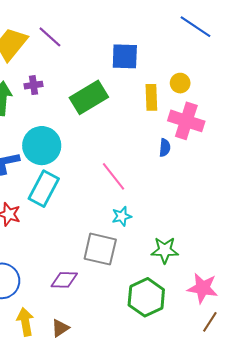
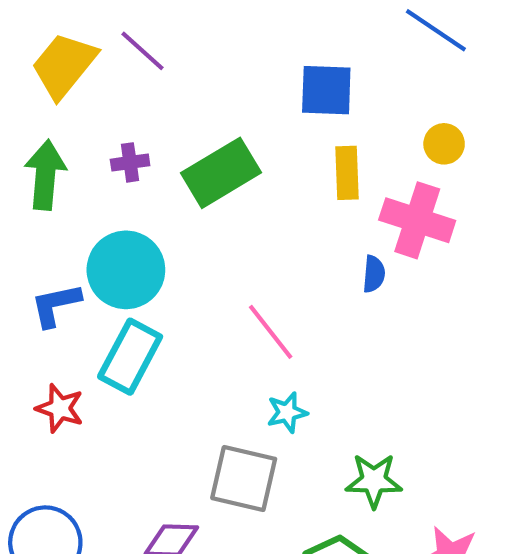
blue square: (125, 56) -> (326, 90), moved
yellow circle: (180, 83) -> (444, 144), moved
purple cross: (34, 85) -> (130, 162), moved

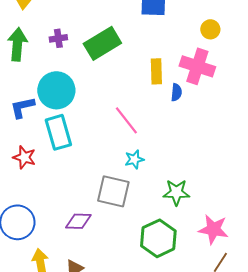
yellow rectangle: (347, 173) -> (156, 71), moved
cyan rectangle: (130, 357) -> (58, 132), turned -44

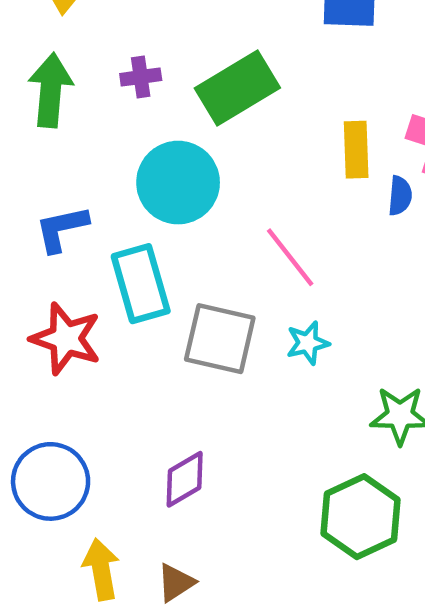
cyan circle: (56, 90) -> (178, 183), moved
red star: (24, 157) -> (66, 339), size x1.4
gray square: (113, 191) -> (220, 339), moved
purple diamond: (78, 221) -> (185, 479), turned -32

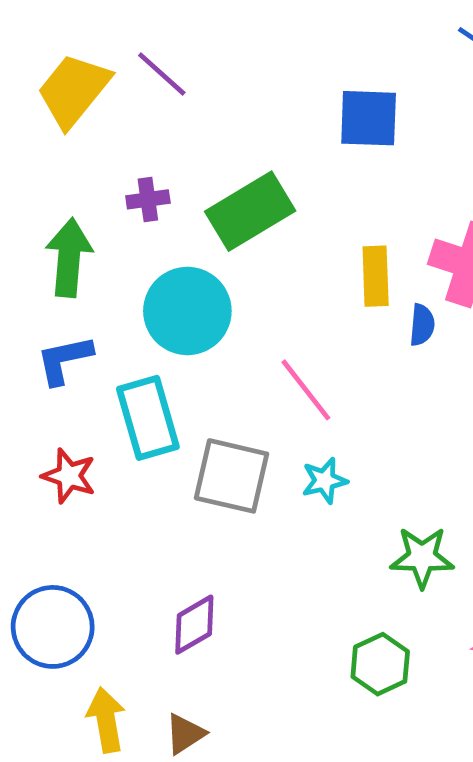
green arrow: (51, 90) -> (69, 258), moved
red star: (66, 339) -> (69, 476), size x0.7
green hexagon: (360, 517) -> (380, 664), size x0.7

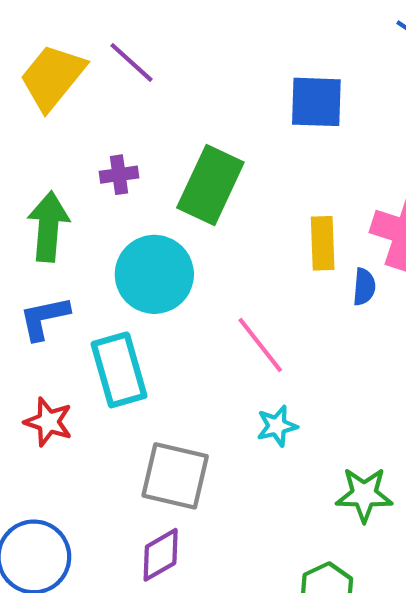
green rectangle: (250, 211) -> (210, 185), turned -34
gray square: (232, 476) -> (175, 476), moved

